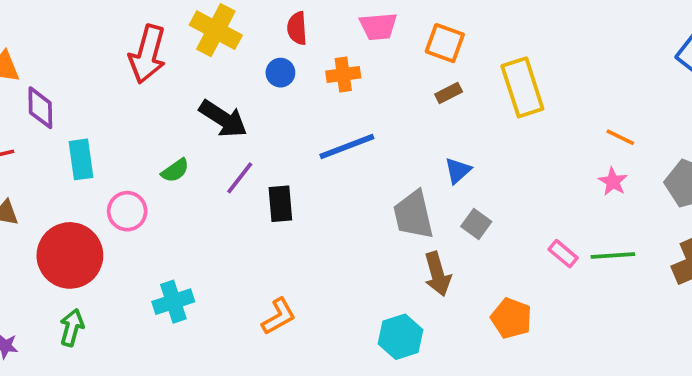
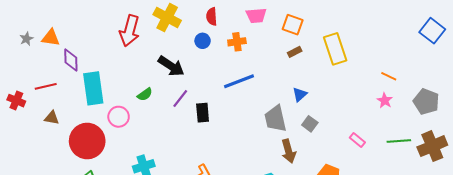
cyan rectangle: (81, 159) -> (93, 88), size x1.5
green line: (613, 255) -> (399, 141), moved

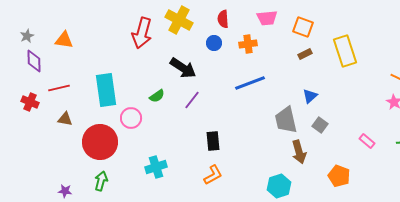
gray star: (26, 39) -> (27, 36), moved
purple diamond: (71, 60) -> (34, 61), moved
black rectangle: (203, 113) -> (213, 141), moved

